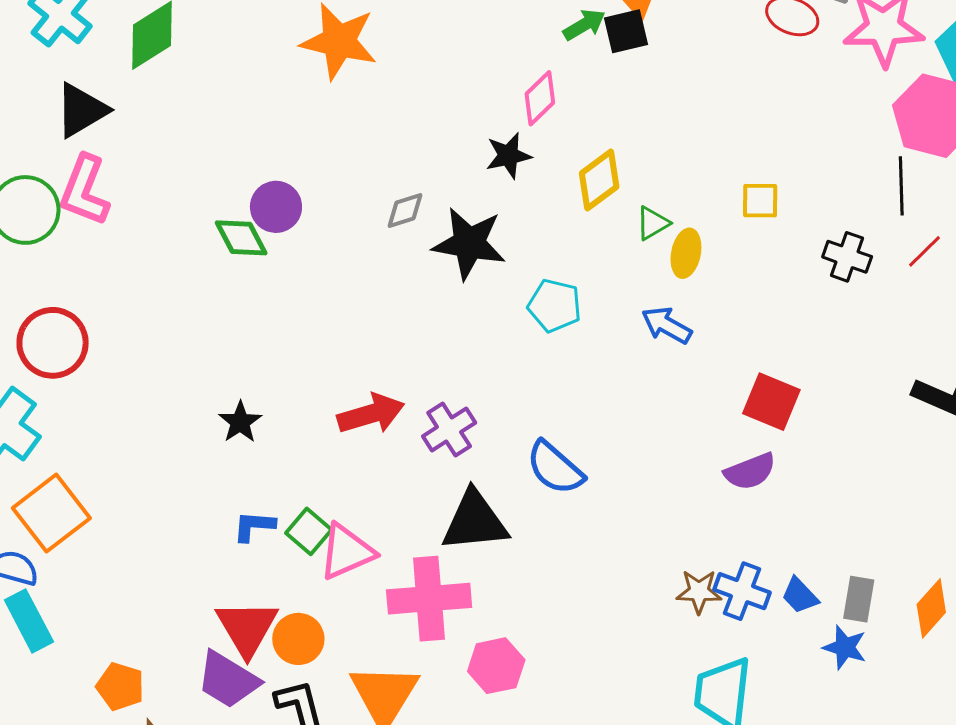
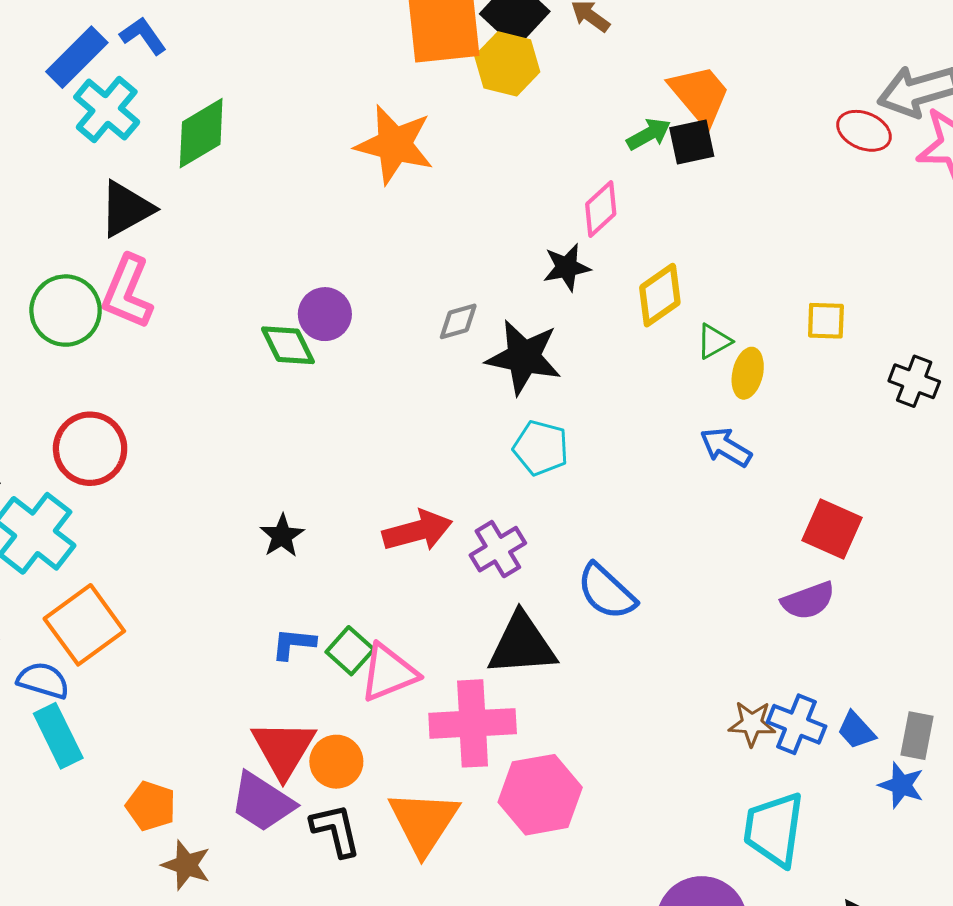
cyan pentagon: (555, 306) -> (541, 448), moved
pink hexagon: (496, 666) -> (540, 795), size x1.4

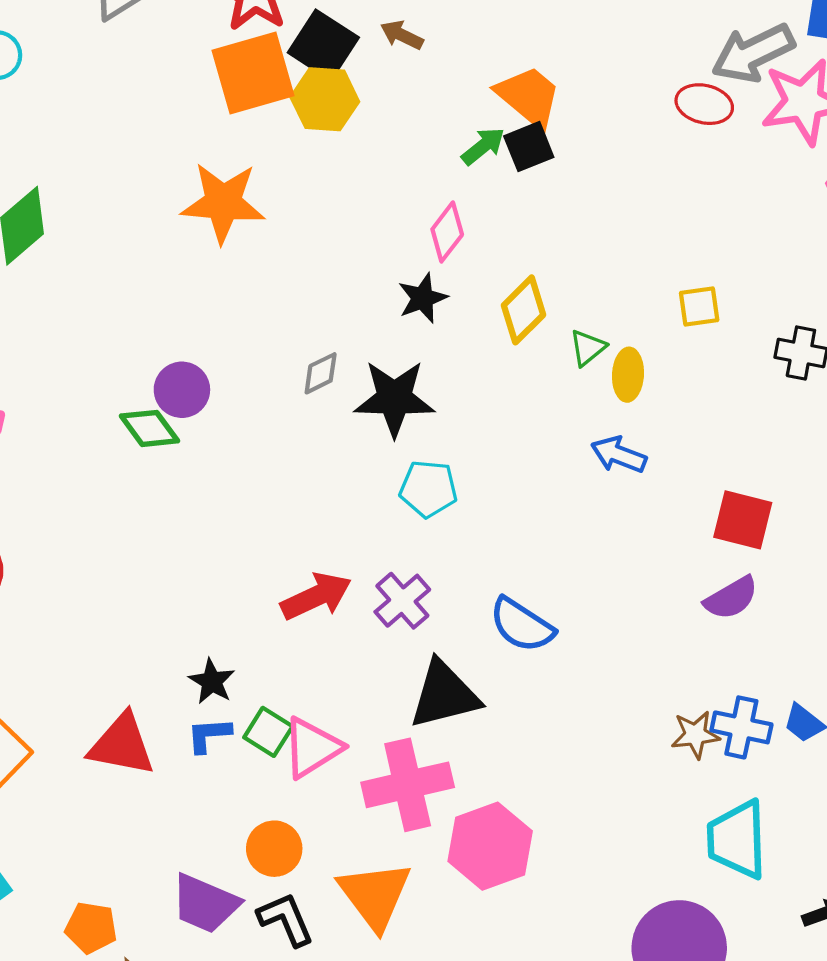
black star: (282, 536) -> (212, 681), moved
red triangle: (283, 749) -> (122, 745), moved, turned -40

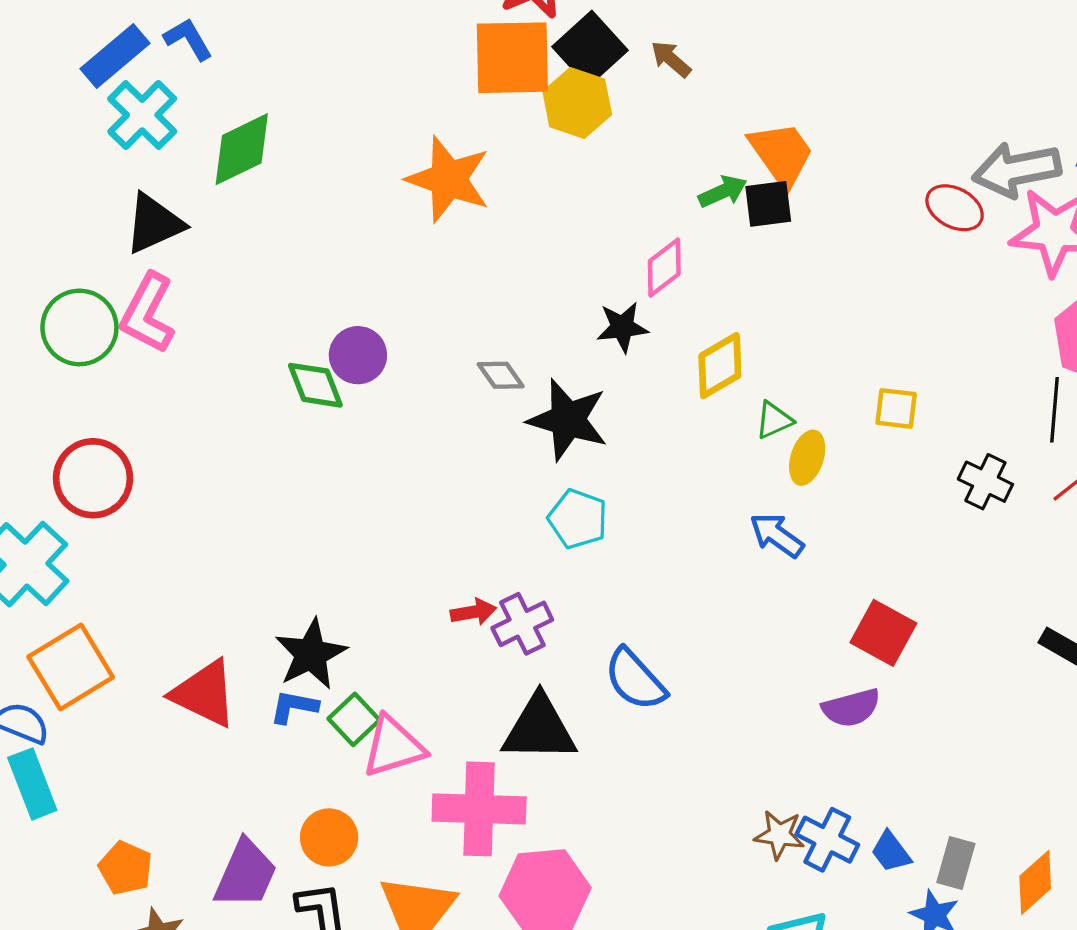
gray diamond: (321, 373) -> (501, 375), turned 66
red arrow: (316, 596) -> (473, 612), moved, size x0.6
black star: (212, 681) -> (311, 654), size x1.5
purple trapezoid: (205, 904) -> (246, 874), turned -104

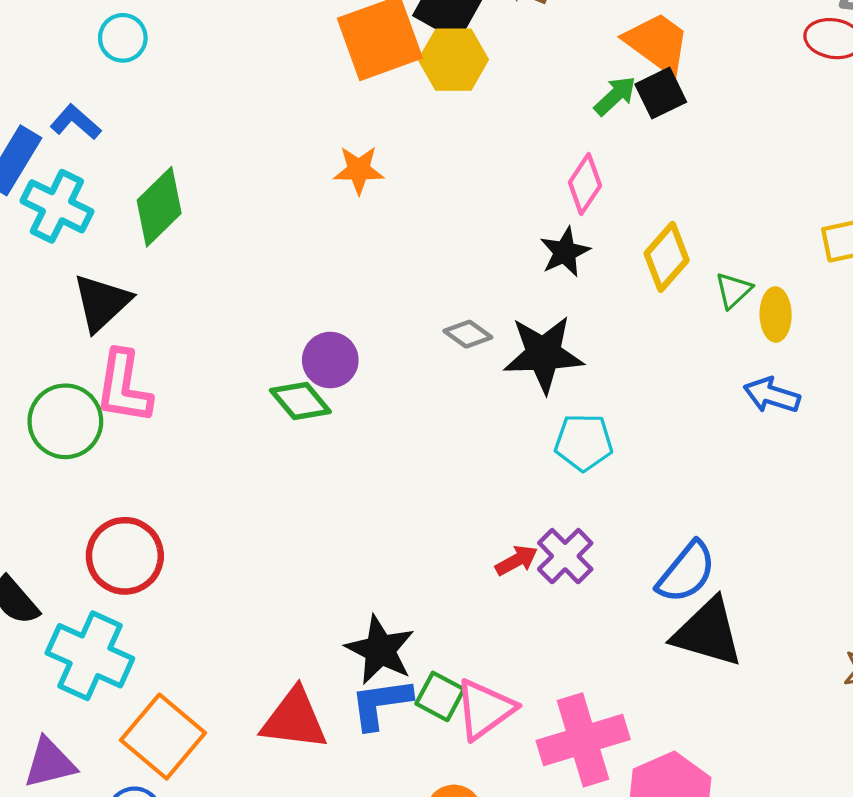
orange star: (448, 179) -> (359, 170), size x0.6
blue semicircle: (635, 680) -> (686, 572), turned -80
blue L-shape: (294, 707) -> (381, 704), size x1.4
black triangle: (539, 729) -> (708, 633), moved, turned 34

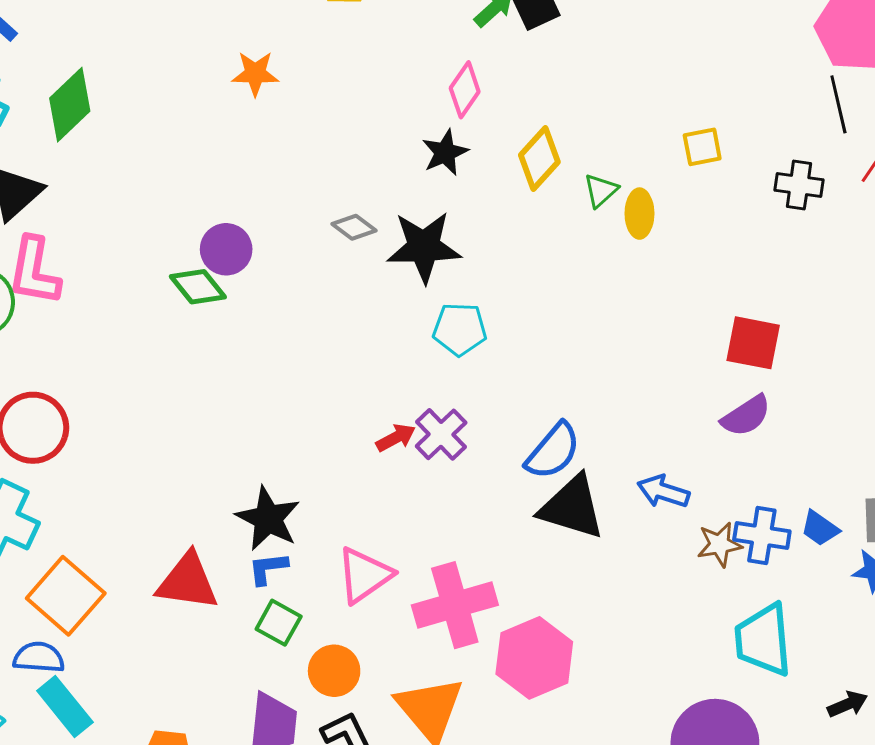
blue arrow: (772, 395) -> (663, 491), moved
green square: (440, 696) -> (279, 623), moved
blue L-shape: (381, 704) -> (268, 568), size x0.7

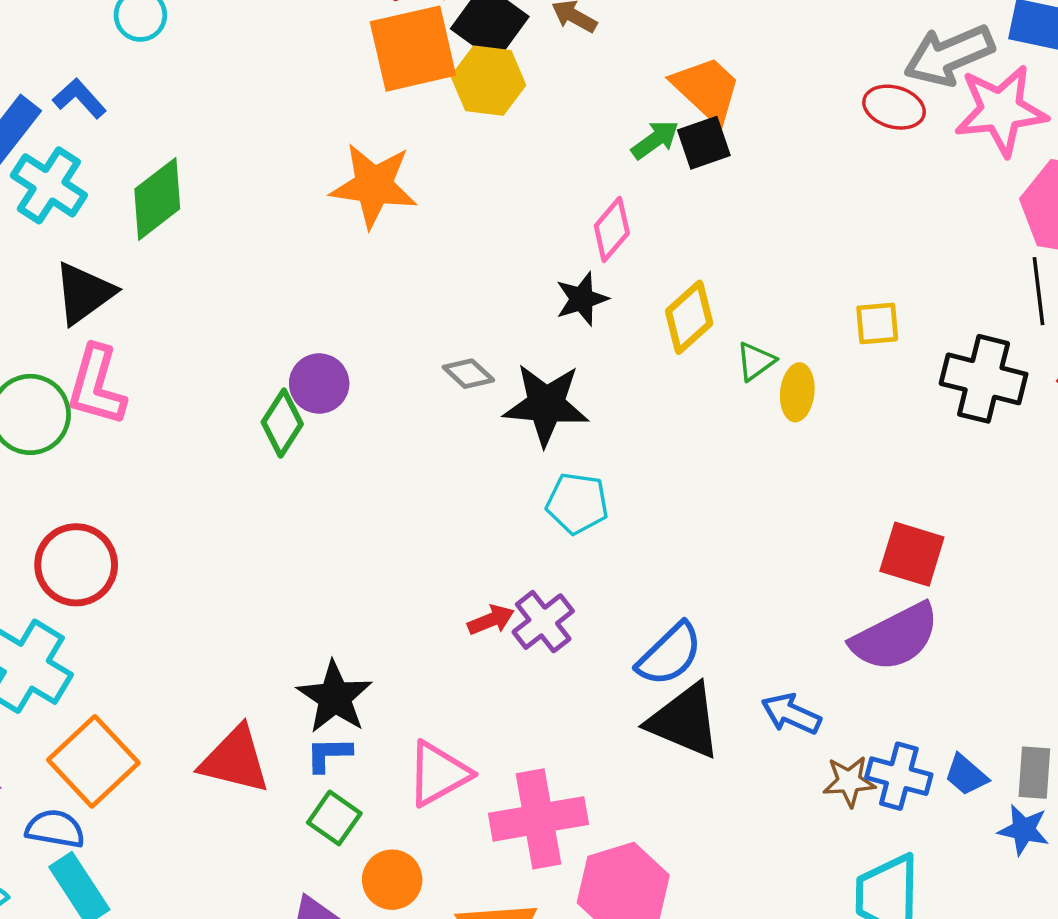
orange star: (255, 74) -> (374, 186), size x1.6
black cross: (799, 185) -> (984, 379), size x1.5
green diamond: (198, 287) -> (282, 423), turned 66
purple semicircle: (746, 416) -> (895, 637), size x1.5

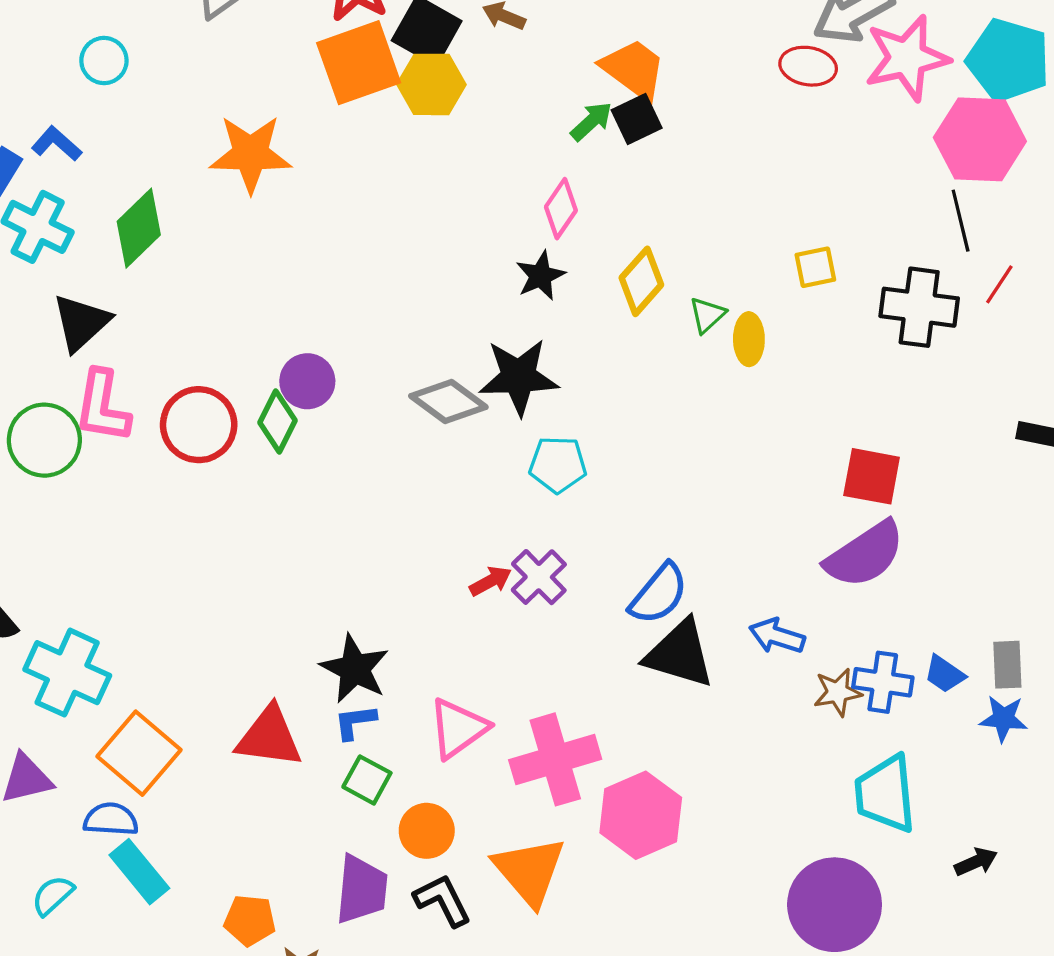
orange star: (374, 186) -> (251, 154), moved
gray diamond: (468, 374) -> (448, 401), moved, size x1.6
red circle: (76, 565) -> (199, 425), moved

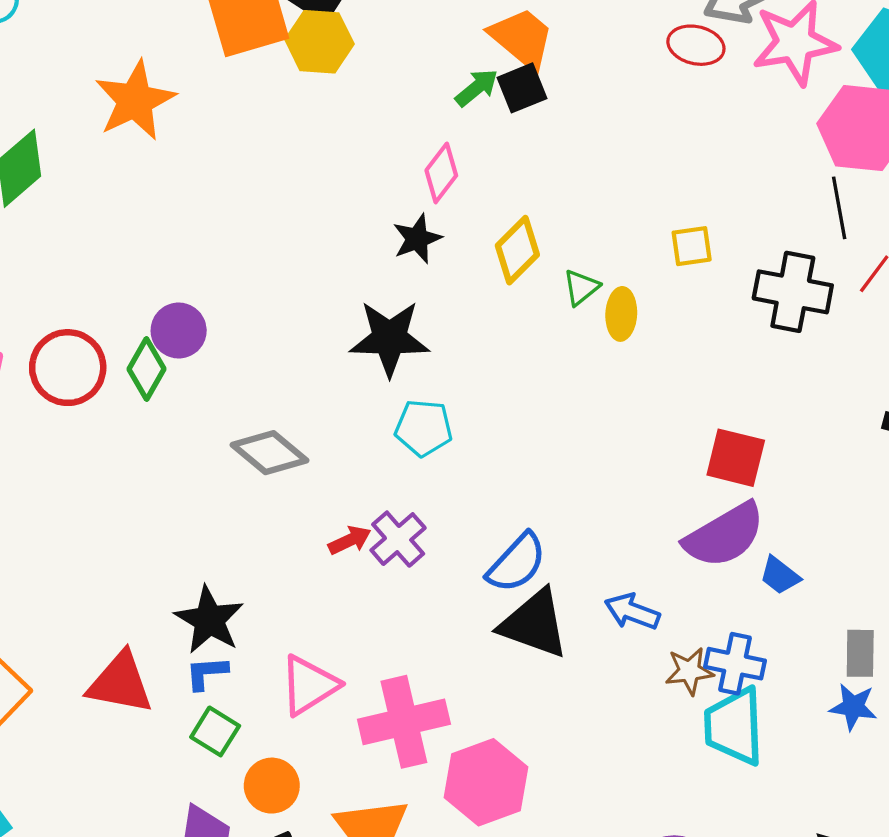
orange star: (251, 154) -> (135, 101), turned -30
gray diamond: (448, 401) -> (270, 453), moved
blue trapezoid: (945, 674) -> (780, 575), moved
cyan trapezoid: (885, 794) -> (734, 726), moved

